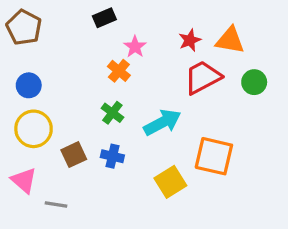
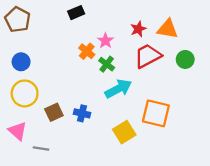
pink star: (135, 47) -> (105, 41), moved
green cross: (112, 113) -> (107, 64), moved

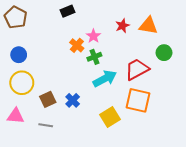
red trapezoid: (148, 56) -> (137, 69), moved
green cross: (107, 64) -> (94, 57), turned 32
blue cross: (82, 113) -> (73, 100), turned 32
pink triangle: (18, 131) -> (16, 116), turned -36
gray line: (41, 149) -> (46, 125), moved

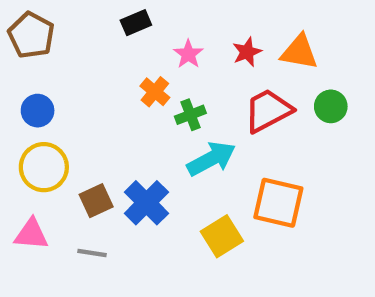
pink star: (93, 36) -> (188, 54), moved
red trapezoid: (137, 69) -> (268, 111), moved
blue cross: (73, 100) -> (146, 203), size x1.5

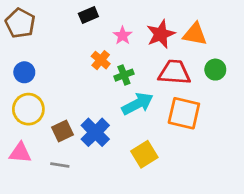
red star: (247, 52) -> (161, 34), size x1.5
red trapezoid: (268, 111) -> (174, 72), turned 32
orange square: (278, 203) -> (184, 113), moved

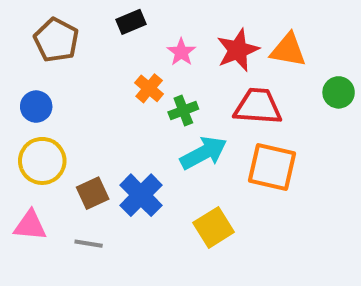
brown pentagon: (20, 23) -> (56, 40), moved
green circle: (215, 70) -> (339, 92), moved

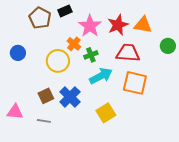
brown pentagon: (56, 40) -> (40, 18), moved
pink star: (181, 52) -> (90, 26), size x1.6
yellow circle: (42, 161) -> (58, 61), moved

